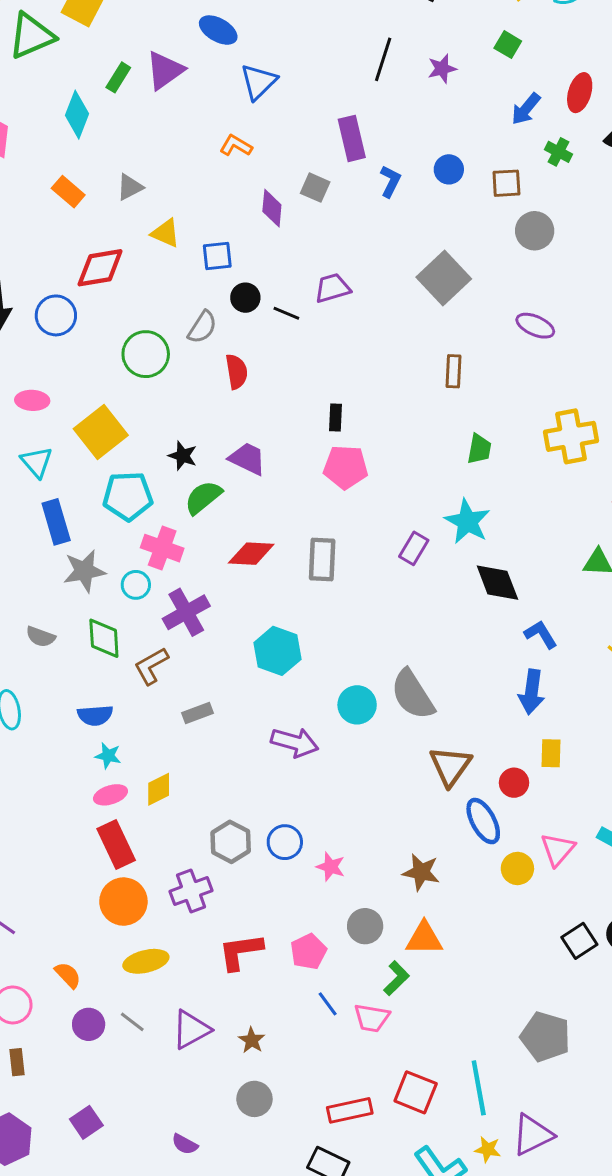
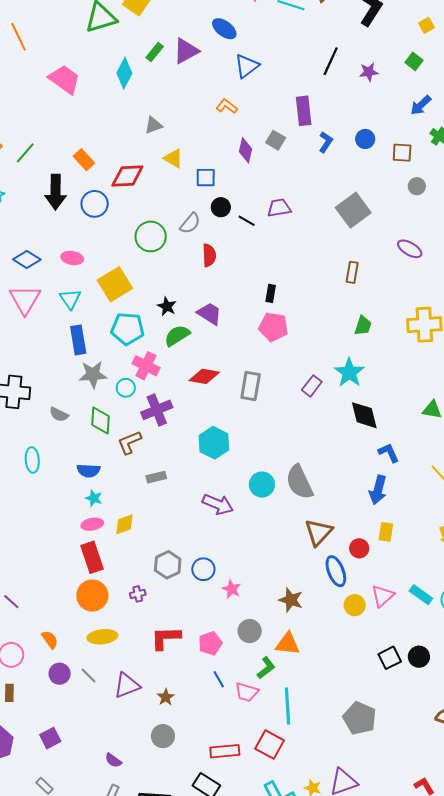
orange rectangle: (68, 192) -> (84, 160), moved
gray circle: (535, 231) -> (417, 186), size x0.7
purple cross: (191, 891) -> (138, 594), size x0.6
cyan line: (479, 1088) -> (287, 706), moved

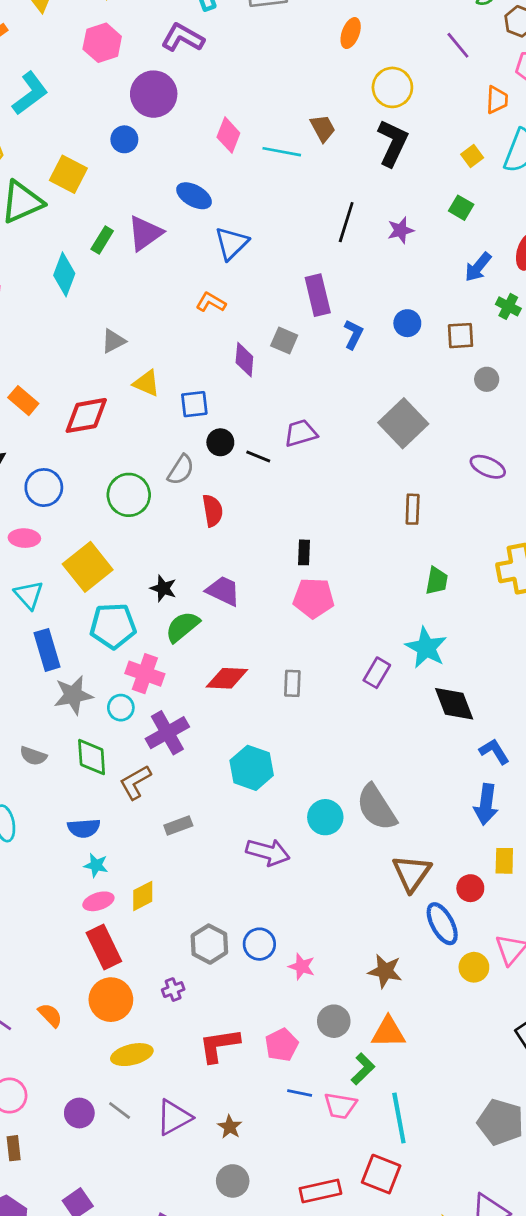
blue circle: (95, 204) -> (44, 488), moved
gray rectangle: (251, 386) -> (292, 683), size x0.7
orange semicircle: (50, 640) -> (50, 1015), moved
blue line: (219, 679) -> (300, 1093), turned -42

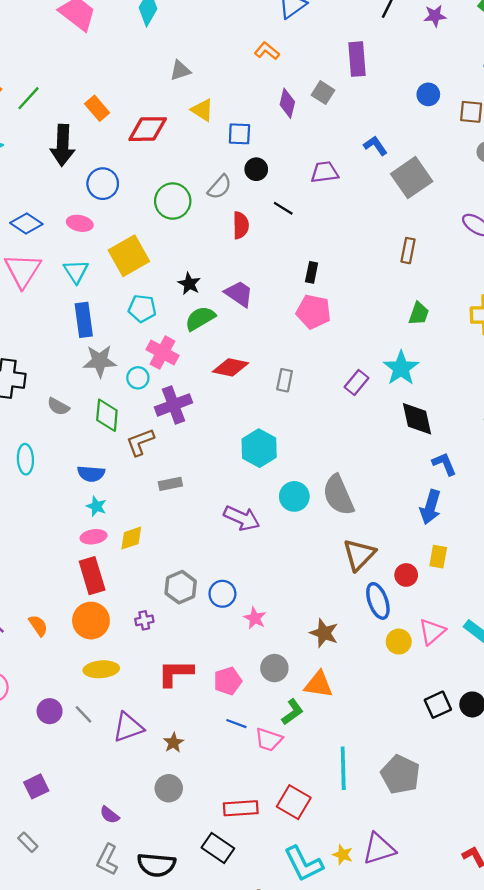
blue L-shape: (353, 334) -> (375, 146), moved, turned -70
black line: (258, 457) -> (283, 208), moved
cyan pentagon: (113, 626) -> (142, 308), size x0.7
cyan hexagon: (252, 768) -> (259, 448), moved
cyan line: (399, 1118) -> (343, 768), moved

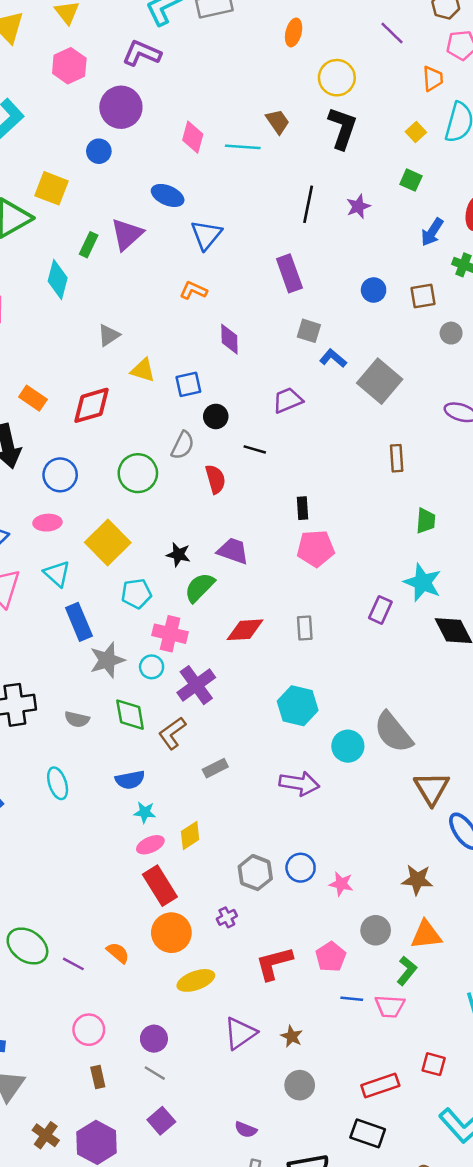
gray square: (323, 93) -> (309, 331), moved
gray line: (84, 714) -> (155, 1073), moved
red square: (294, 802) -> (434, 1064), size x0.7

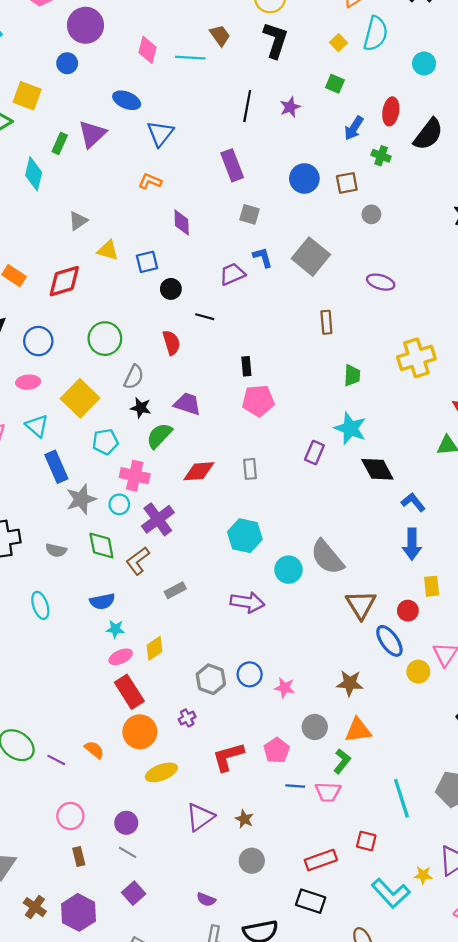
blue circle: (374, 290) -> (304, 178), size x1.4
blue L-shape: (333, 358) -> (263, 257), moved, turned 35
gray semicircle: (183, 445) -> (134, 377), moved

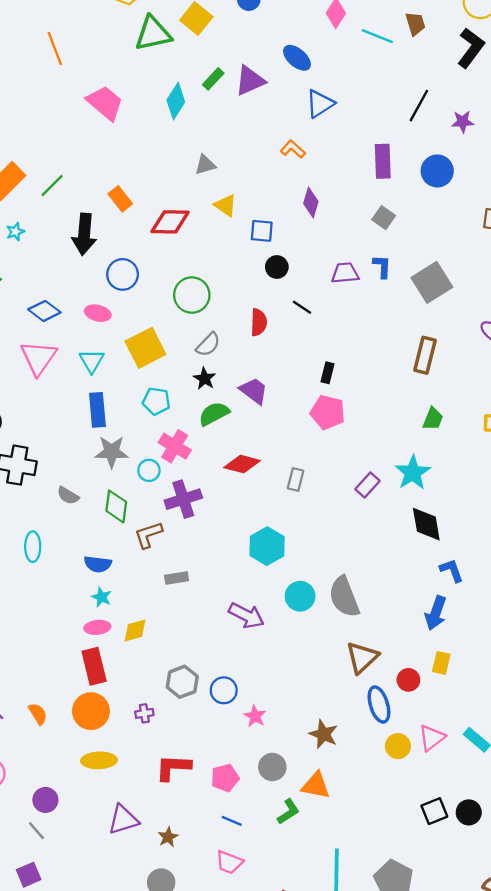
blue circle: (304, 178) -> (437, 171), moved
brown rectangle: (326, 322) -> (425, 355), size x1.4
pink trapezoid: (328, 792) -> (229, 862), moved

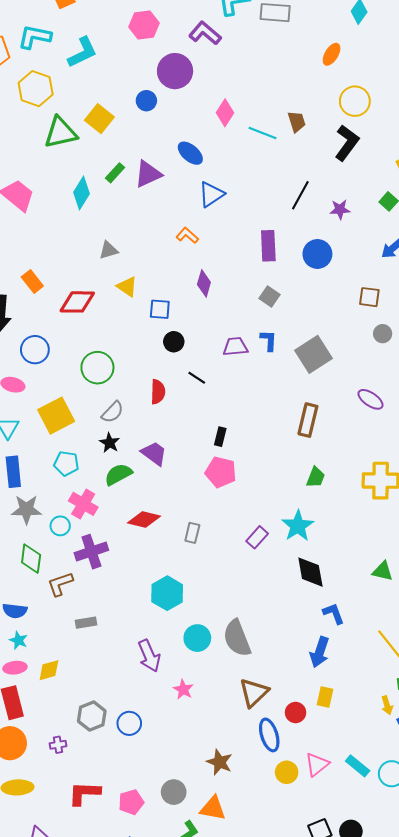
purple arrow: (246, 615) -> (149, 656), turned 40
pink star: (255, 716) -> (183, 689), moved

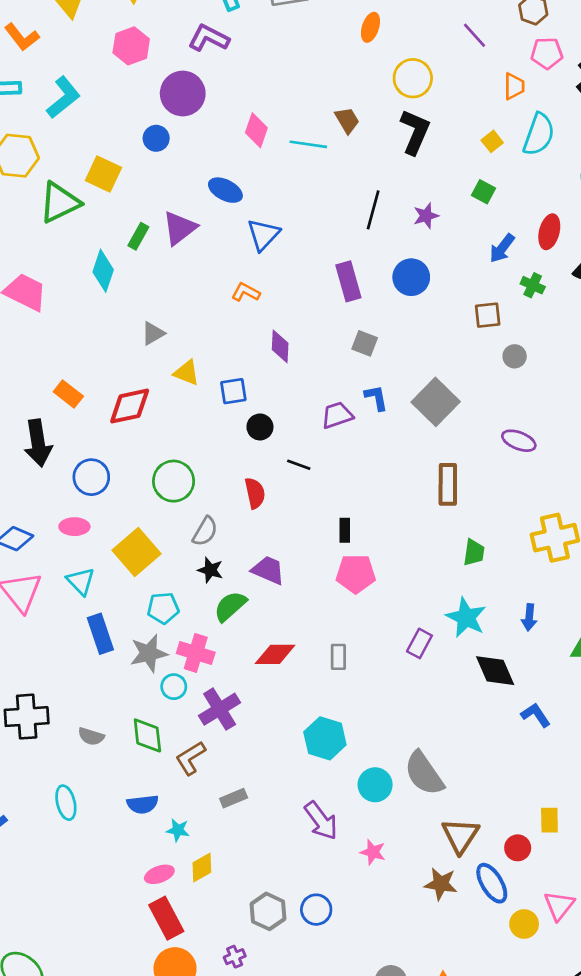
gray star: (26, 509) -> (149, 653), moved
cyan star: (18, 640) -> (178, 830), moved
blue arrow: (320, 652) -> (529, 617), moved, size x0.7
brown star: (220, 762) -> (441, 884), moved

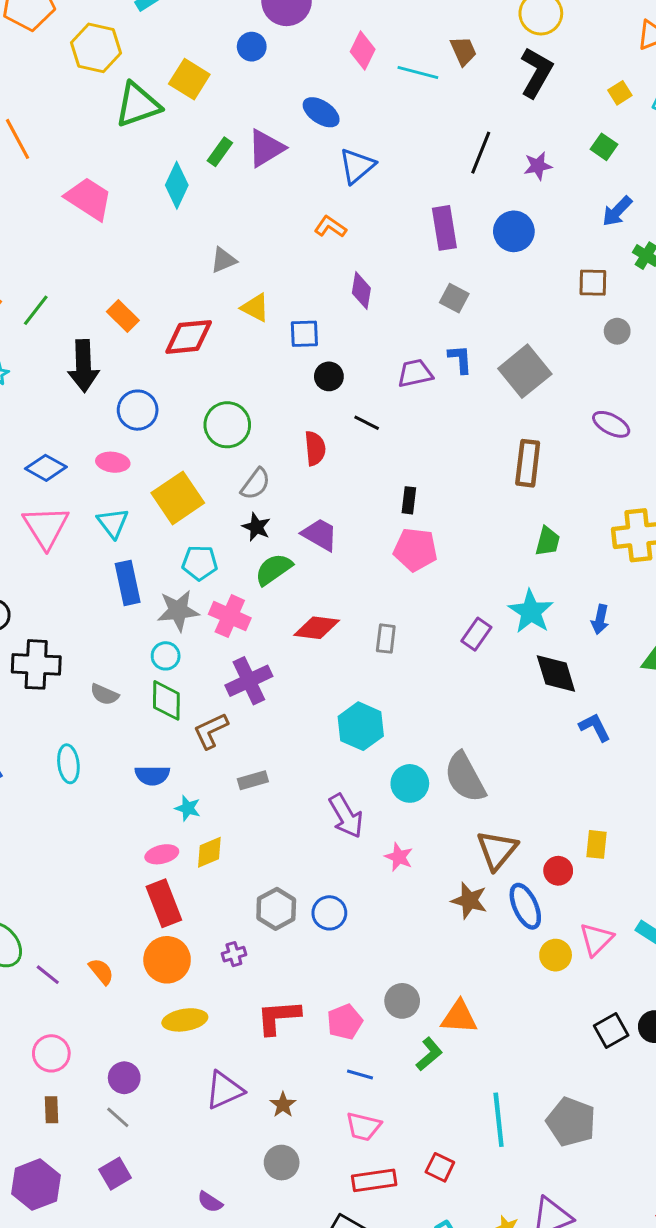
cyan circle: (174, 687) -> (166, 656), moved

